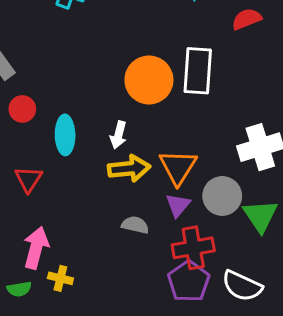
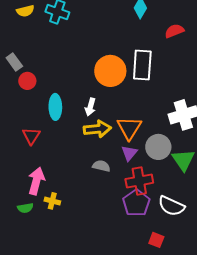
red circle: (22, 109) -> (27, 81), moved

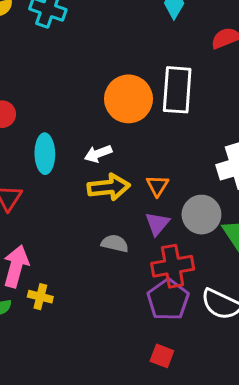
white arrow: (90, 107) -> (98, 154), turned 54
orange triangle: (129, 128) -> (157, 186), size x0.6
red square: (156, 240) -> (162, 356), moved

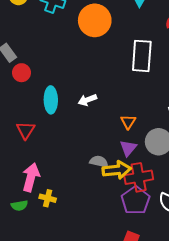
orange circle: (128, 99) -> (95, 20), moved
yellow arrow: (109, 187) -> (117, 170), moved

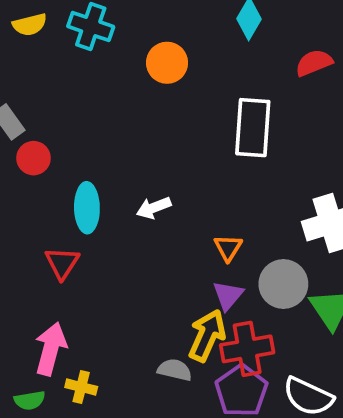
orange circle: (95, 20) -> (167, 63), size x0.7
red triangle: (26, 130) -> (62, 263), moved
gray semicircle: (99, 162) -> (175, 370), moved
yellow arrow: (117, 170) -> (207, 335), turned -60

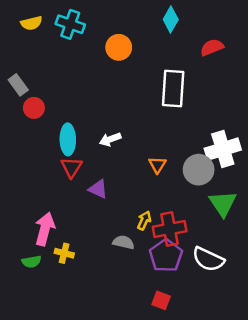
red triangle: (62, 263) -> (71, 167), moved
gray circle: (283, 284) -> (199, 170), moved
purple triangle: (228, 295) -> (98, 189), moved, turned -45
yellow arrow: (207, 335) -> (144, 221), size x0.6

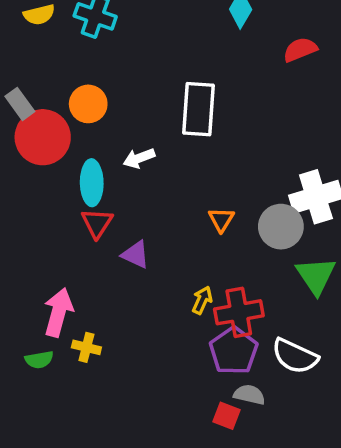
orange circle: (119, 47) -> (88, 104), moved
white rectangle: (173, 89) -> (199, 109), moved
red circle: (34, 108) -> (43, 137), size x1.8
white arrow: (110, 139) -> (139, 158), moved
gray semicircle: (124, 242) -> (249, 395), moved

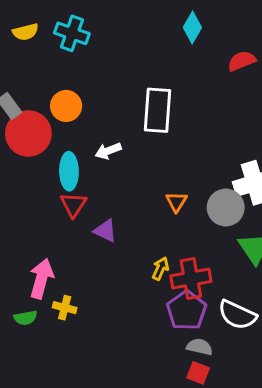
red square: (227, 416) -> (198, 373), moved

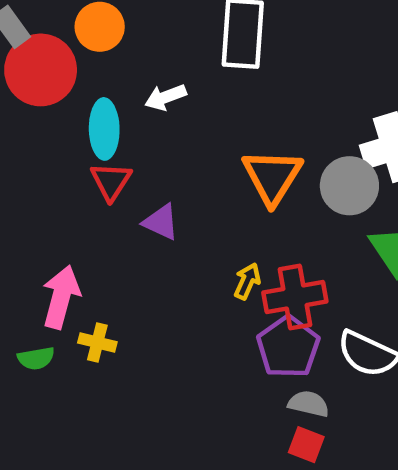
orange triangle: (176, 202) -> (272, 177), size x1.8

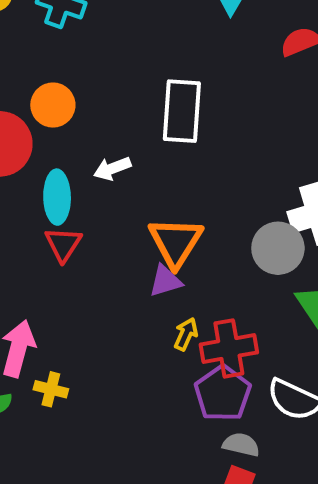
orange triangle: (272, 177) -> (176, 242), moved
purple triangle: (161, 222) -> (165, 281), moved, turned -42

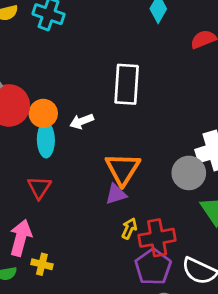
orange circle: (53, 105) -> (43, 113), moved
red triangle: (63, 244) -> (39, 187), moved

